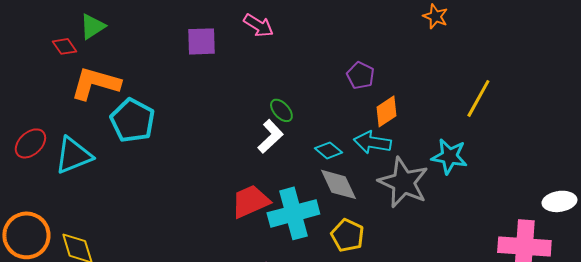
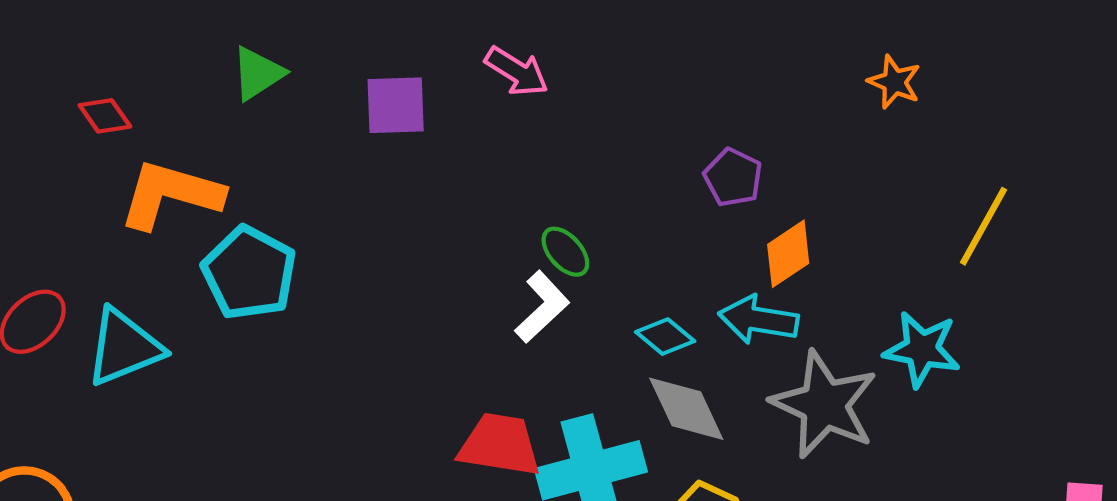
orange star: (435, 16) -> (894, 82), moved
green triangle: (92, 26) -> (258, 73), moved
red trapezoid: (250, 201) -> (500, 445), turned 33

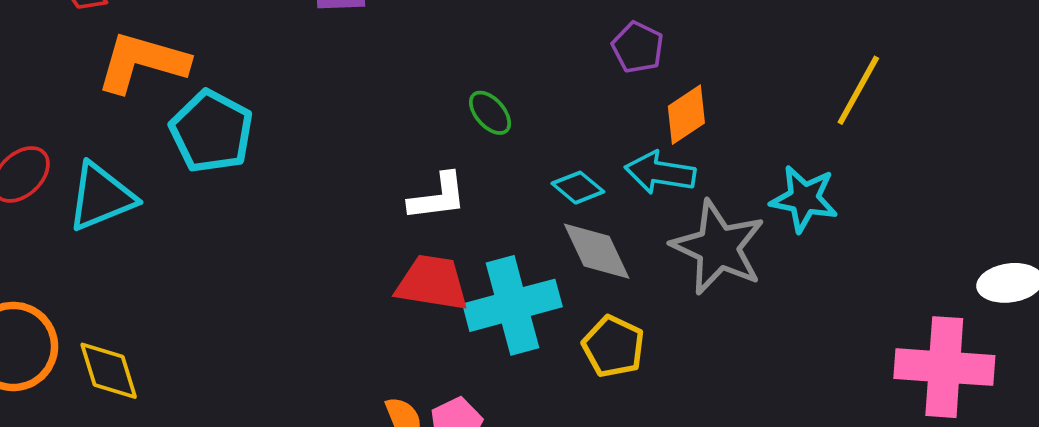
white L-shape: (542, 307) -> (438, 197), moved, turned 36

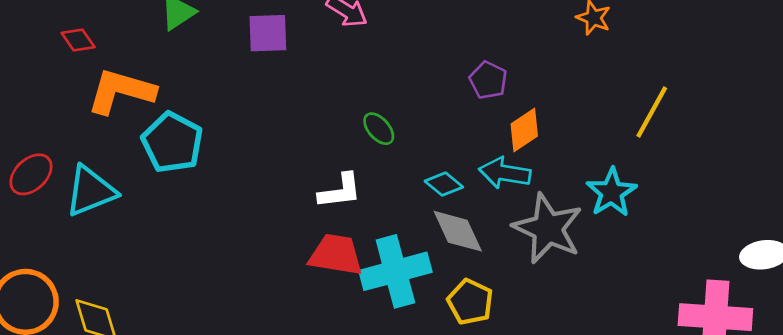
cyan star: (804, 199) -> (612, 192), turned 30

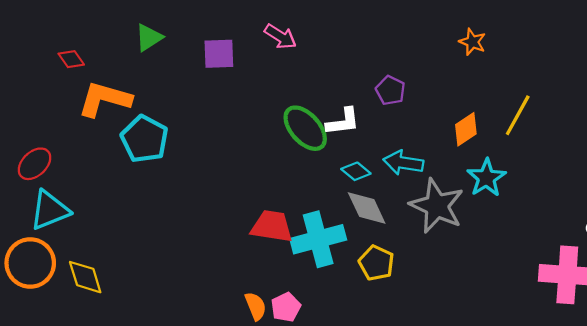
green ellipse: (379, 129) -> (305, 128), size x1.8
orange diamond: (524, 130) -> (466, 129), moved
cyan triangle: (91, 191) -> (50, 210), moved
white L-shape: (340, 191) -> (343, 122), moved

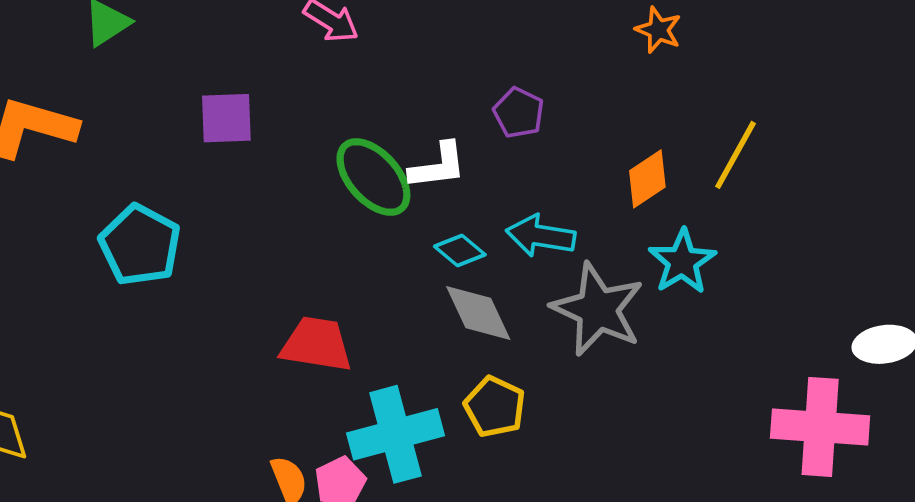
purple square: (219, 54) -> (226, 118), moved
cyan pentagon: (145, 139) -> (140, 245), moved
cyan cross: (318, 239) -> (395, 434), moved

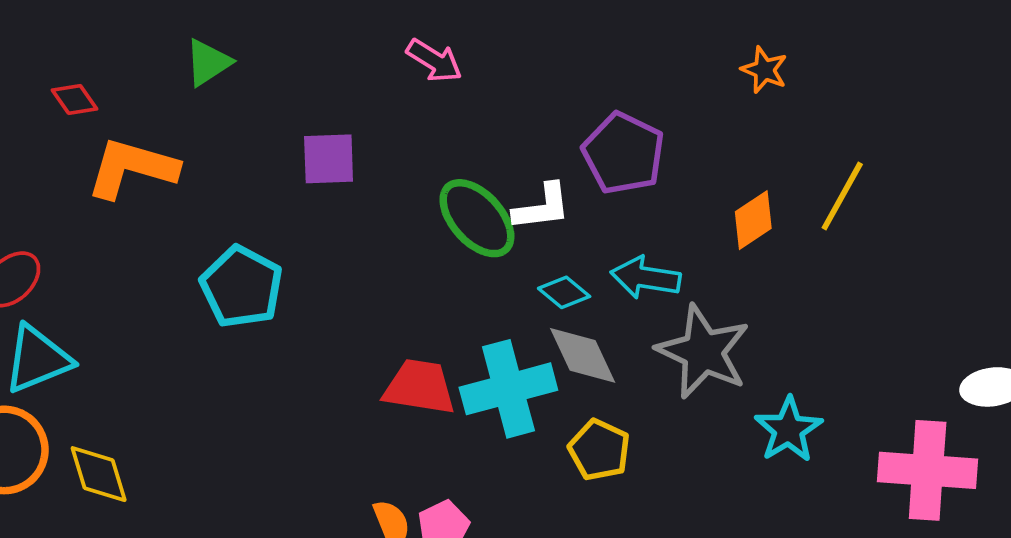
purple pentagon: (519, 113) -> (623, 153), size x1.6
cyan star: (682, 262) -> (788, 430), moved
cyan cross: (395, 434) -> (508, 389), moved

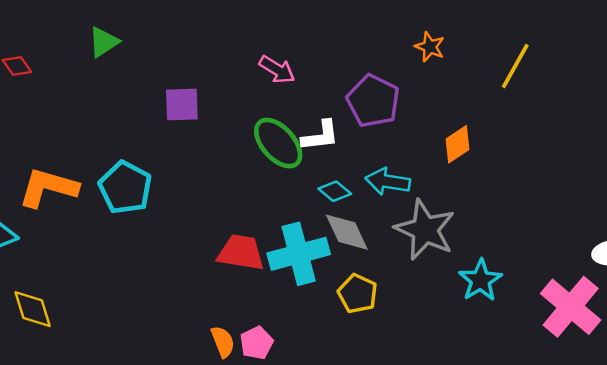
pink arrow: (434, 61) -> (277, 70), moved
orange star: (764, 70) -> (430, 47), moved
orange L-shape: (132, 168) -> (48, 188), moved
yellow line: (842, 196) -> (515, 66), moved
pink cross: (928, 470) -> (571, 307), turned 36

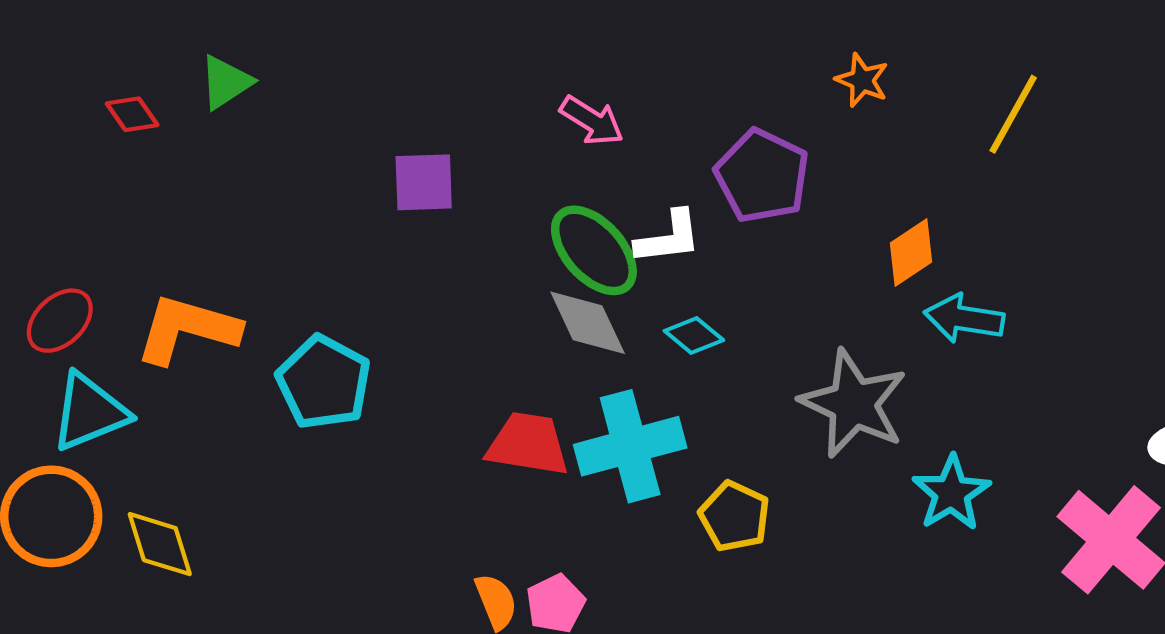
green triangle: (104, 42) -> (226, 82), moved
cyan arrow: (388, 182) -> (964, 318), moved
cyan pentagon: (125, 188) -> (324, 382), moved
gray diamond: (347, 232) -> (588, 323), moved

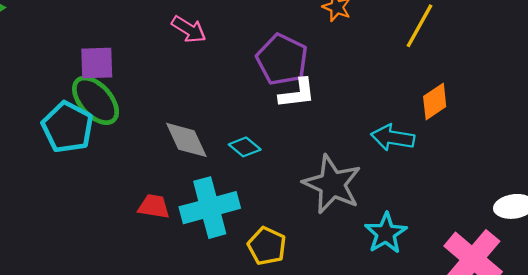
white L-shape: (668, 238) -> (297, 93), moved
green ellipse: (594, 250) -> (96, 100), moved
orange diamond: (911, 253) -> (435, 102), moved
cyan pentagon: (324, 382) -> (68, 127), moved
red trapezoid: (528, 444) -> (154, 206), size x0.7

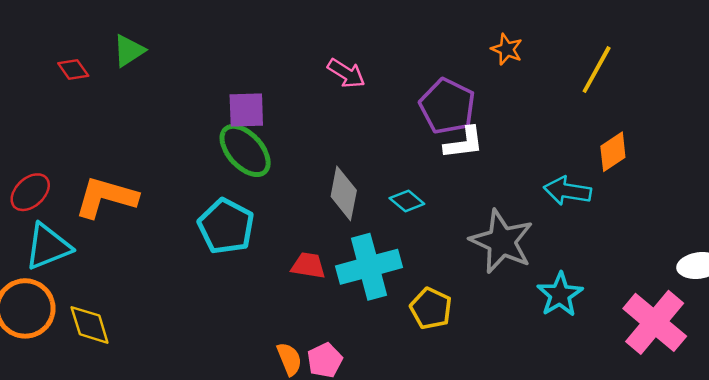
cyan pentagon: (68, 127) -> (226, 226), moved
gray diamond: (186, 140) -> (344, 193), turned 36

